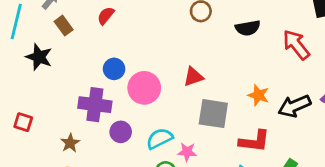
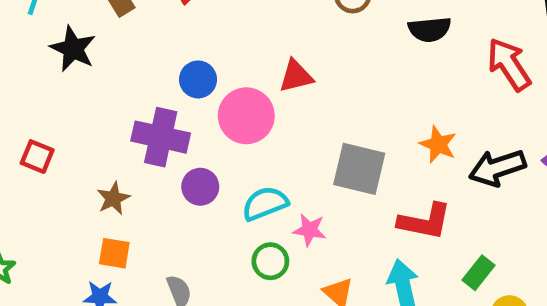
red triangle: (193, 77) -> (296, 76), moved

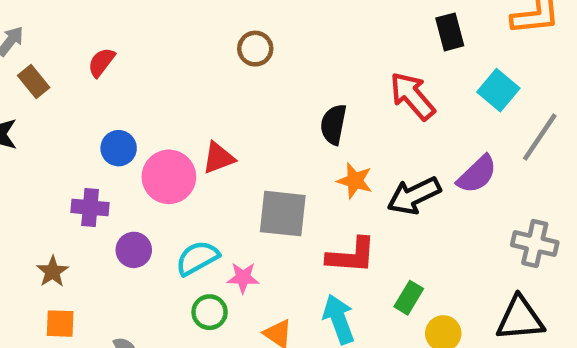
black semicircle: (430, 29) -> (333, 124), moved, turned 114
red triangle: (296, 76) -> (218, 158), moved
purple cross: (161, 137) -> (90, 208), size x0.7

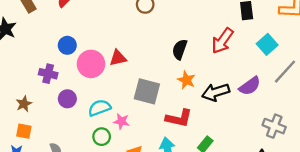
red arrow: (412, 96) -> (222, 41), turned -112

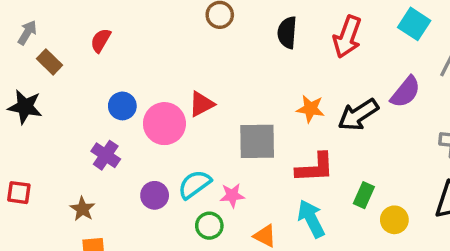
black semicircle: (180, 49) -> (287, 33), moved
purple cross: (48, 74) -> (106, 155), turned 36
purple circle: (67, 99) -> (155, 195), moved

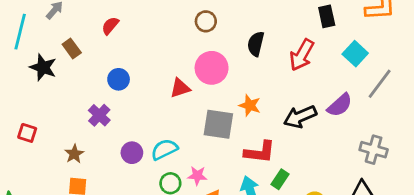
brown rectangle: (49, 62) -> (72, 48), moved
orange star: (310, 109) -> (250, 105), moved
pink circle: (164, 124) -> (212, 68), moved
pink star: (232, 195) -> (197, 176), moved
green rectangle: (364, 195) -> (280, 179), moved

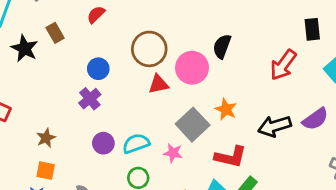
brown circle: (206, 21) -> (149, 49), moved, size x1.6
black semicircle: (256, 44) -> (222, 46), moved
purple cross: (99, 115) -> (90, 99), moved
gray square: (218, 124) -> (193, 125), turned 32
pink star: (197, 176) -> (173, 153), moved

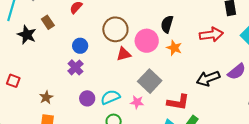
red arrow: (283, 65) -> (211, 35), turned -130
orange star: (226, 109) -> (174, 48), moved

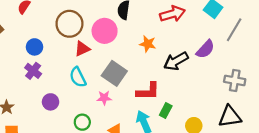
orange star: (174, 48) -> (148, 44), moved
cyan semicircle: (110, 97) -> (78, 77), moved, turned -84

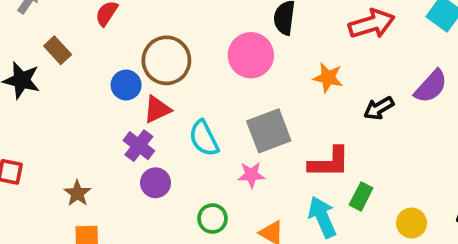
brown circle: (69, 24) -> (166, 60), moved
red triangle: (82, 49) -> (157, 109), moved
black arrow: (176, 61) -> (379, 108), size x0.7
purple cross: (33, 71) -> (139, 146), moved
gray square: (114, 73) -> (269, 131), turned 35

